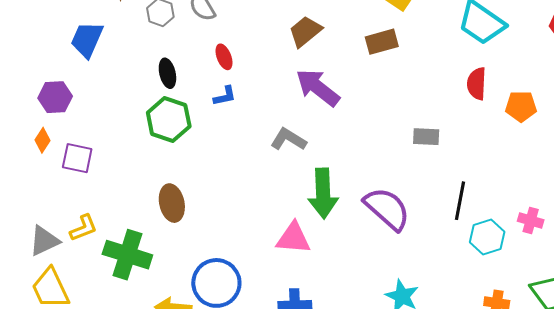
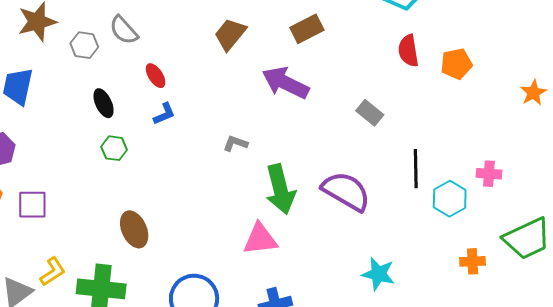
purple arrow: (318, 88) -> (285, 83), moved
green hexagon: (169, 120) -> (114, 148), size x0.6
gray rectangle: (426, 137) -> (370, 113), turned 48
gray L-shape: (288, 139) -> (235, 143), size x0.7

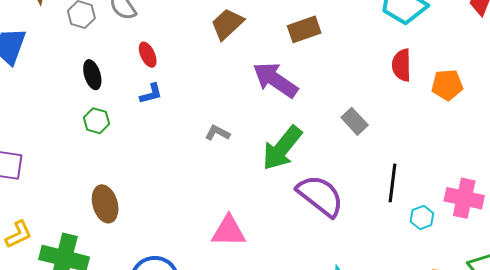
pink cross: (489, 174) -> (464, 198), size x1.5
green arrow: (280, 189) -> (282, 148), moved, turned 45
cyan hexagon: (450, 199) -> (422, 217), size x0.7

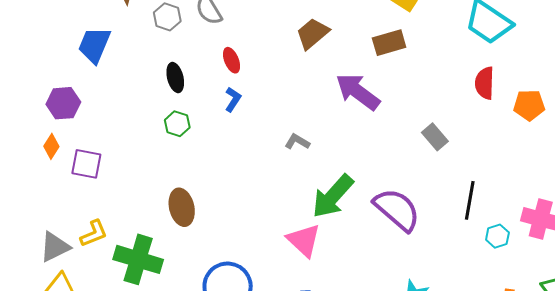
blue L-shape: (151, 94) -> (233, 99), turned -45
green arrow: (282, 148) -> (333, 196), moved
pink triangle: (229, 231) -> (304, 240), turned 39

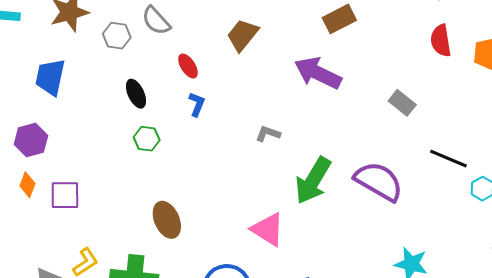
brown trapezoid: (312, 34) -> (243, 35), moved
black line: (470, 200) -> (448, 159), turned -66
pink triangle: (304, 240) -> (268, 229), moved

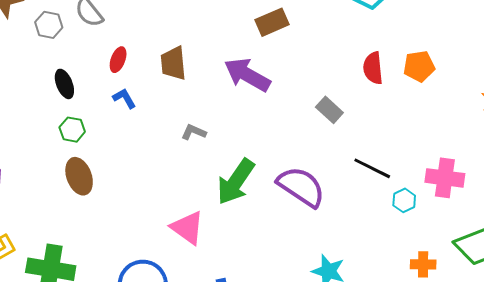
brown trapezoid: (243, 35) -> (173, 63), moved, turned -48
red semicircle: (441, 41) -> (373, 68), moved
red ellipse: (188, 66) -> (118, 60), turned 50
blue L-shape: (197, 104) -> (124, 98), turned -55
brown ellipse: (167, 220) -> (79, 176), moved

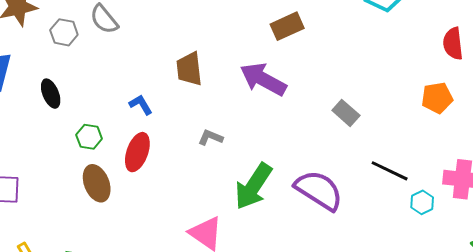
red ellipse: (118, 60) -> (137, 152), moved, size x1.5
orange pentagon: (419, 66) -> (437, 98), moved
red semicircle: (373, 68) -> (453, 44), moved
black ellipse: (64, 84) -> (51, 94), moved

